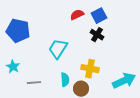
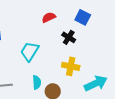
blue square: (99, 16) -> (83, 17), moved, turned -35
yellow cross: (90, 69) -> (71, 66), moved

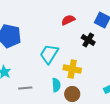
yellow cross: (71, 66) -> (72, 69), moved

